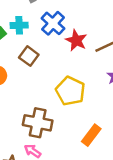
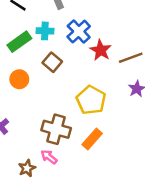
orange rectangle: (91, 135) -> (92, 139), moved

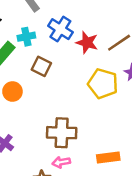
yellow pentagon: (91, 100) -> (103, 84), moved
orange rectangle: (92, 139) -> (108, 157), moved, turned 55
pink arrow: (49, 157) -> (61, 162), turned -35

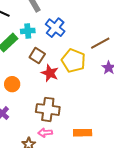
red star: (87, 42) -> (50, 73), moved
yellow pentagon: (103, 84) -> (73, 61), moved
orange circle: (12, 92) -> (12, 84), moved

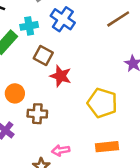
brown line: (100, 43) -> (118, 19), moved
yellow pentagon: (73, 61) -> (102, 103), moved
brown cross: (48, 109) -> (37, 114), moved, size x0.7

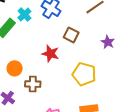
cyan cross: (29, 26) -> (24, 14), turned -32
brown square: (43, 55) -> (71, 35), moved

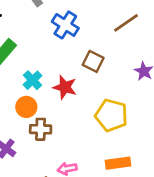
cyan cross: (24, 14) -> (32, 80), moved
orange circle: (15, 68) -> (26, 107), moved

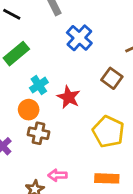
brown square: (93, 61) -> (112, 78), moved

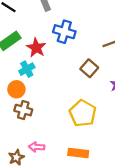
blue cross: (79, 38) -> (64, 32), turned -30
red star: (69, 97) -> (36, 48), moved

